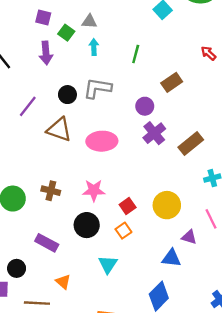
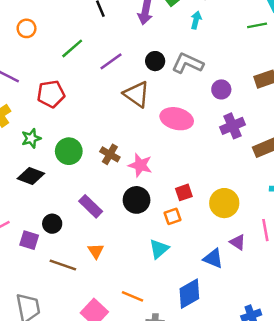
green line: (136, 54) -> (257, 25), moved, turned 48
purple circle: (145, 106) -> (221, 89), moved
pink star: (94, 190) -> (140, 165), moved
cyan triangle: (108, 264) -> (159, 249), moved

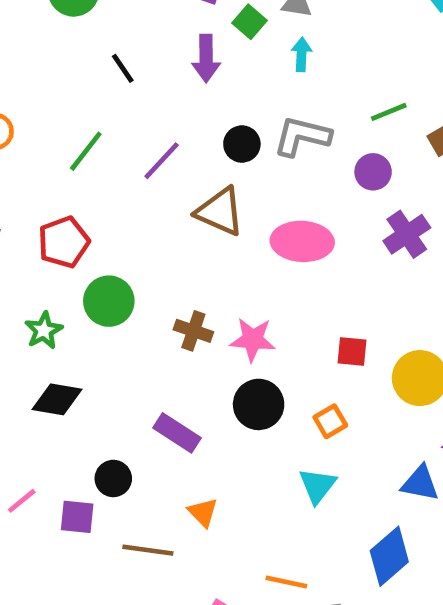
green line: (257, 25) -> (389, 112), moved
green circle: (69, 151) -> (109, 301), moved
red square: (184, 192) -> (352, 352), moved, turned 36

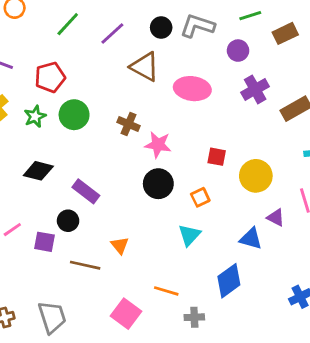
green star: (44, 330) -> (35, 116), moved
brown cross: (193, 331) -> (129, 124), moved
purple rectangle: (177, 433) -> (86, 191), moved

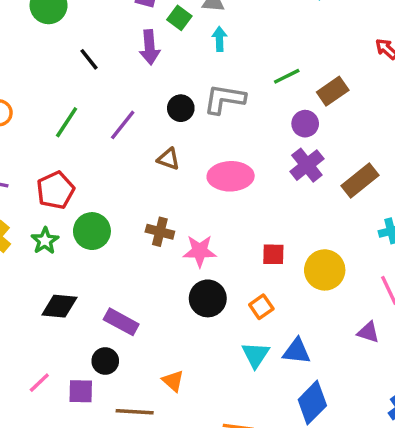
purple circle: (238, 51) -> (305, 124), moved
brown triangle: (145, 67) -> (168, 159), size x0.6
purple triangle: (276, 218) -> (368, 332), moved
blue triangle: (251, 239) -> (297, 351), moved

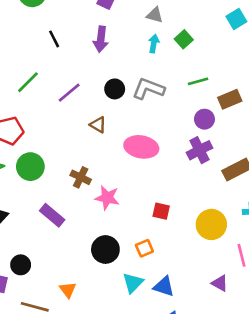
green square: (179, 18) -> (184, 39), moved
yellow circle: (325, 270) -> (211, 224), moved
black circle: (208, 298) -> (105, 250), moved
purple rectangle: (121, 322) -> (52, 215), moved

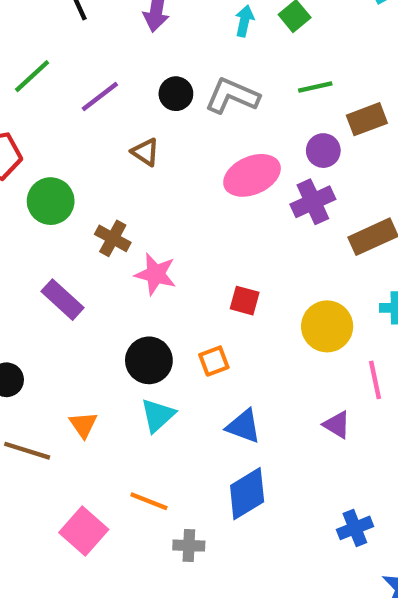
pink ellipse: (141, 147) -> (252, 175), moved, turned -36
green circle: (30, 167) -> (51, 201), moved
cyan triangle: (133, 283) -> (158, 415), moved

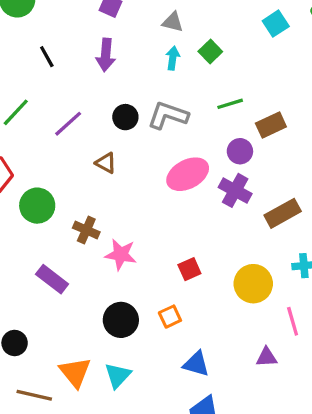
purple cross: (313, 202) -> (235, 190), turned -32
red square: (245, 301) -> (189, 269), turned -35
cyan triangle: (158, 415) -> (118, 376), moved
orange triangle: (83, 425) -> (75, 372), size x1.5
purple triangle: (337, 425) -> (266, 357), turned -30

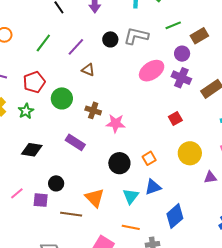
brown triangle: (106, 163) -> (88, 70), moved
red square: (189, 269) -> (175, 119), moved
yellow circle: (253, 284) -> (190, 153), moved
blue triangle: (196, 364) -> (153, 187), moved, turned -30
cyan triangle: (118, 376) -> (131, 196), moved

